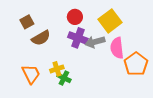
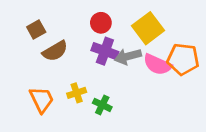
pink semicircle: (117, 48) -> (157, 65), turned -60
orange pentagon: (136, 64) -> (183, 59), moved, turned -30
green cross: (64, 78) -> (102, 105), moved

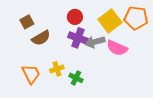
orange pentagon: (183, 59) -> (136, 18), moved

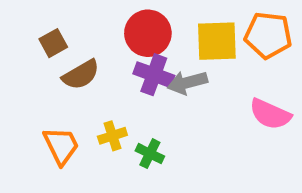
red circle: (75, 17) -> (148, 33), size x1.5
yellow square: (110, 21) -> (217, 41), turned 35
pink semicircle: (117, 48) -> (270, 114), moved

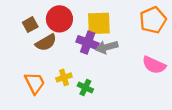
red circle: (148, 33) -> (59, 19), moved
orange pentagon: (268, 35) -> (153, 20), turned -30
yellow square: (217, 41) -> (99, 23), moved

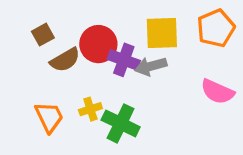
red circle: (59, 19) -> (98, 44), moved
yellow square: (99, 23) -> (162, 33), moved
green cross: (85, 88) -> (121, 123), size x1.6

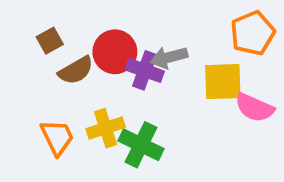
yellow square: (162, 33) -> (223, 82), moved
gray arrow: (151, 66) -> (169, 57), moved
yellow cross: (90, 109) -> (106, 128), size x1.4

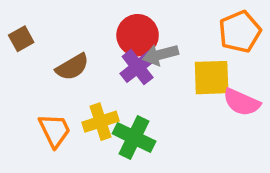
brown square: (50, 41) -> (21, 39), moved
red circle: (115, 52) -> (138, 35), moved
purple cross: (145, 70) -> (138, 67), turned 32

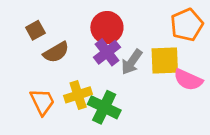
brown square: (21, 39) -> (35, 30), moved
gray arrow: (160, 55) -> (132, 62), moved, turned -40

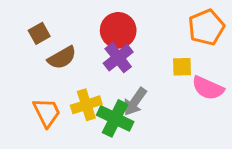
yellow square: (165, 61) -> (182, 67), size x0.6
gray arrow: (132, 62) -> (135, 102), moved

